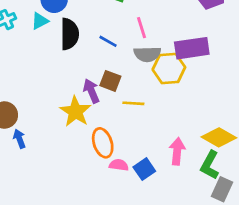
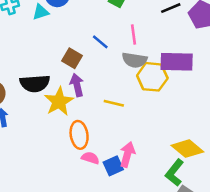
black semicircle: (70, 34) -> (35, 83), moved, turned 76
brown square: (110, 81) -> (72, 58), moved
pink arrow: (177, 151) -> (127, 154), moved

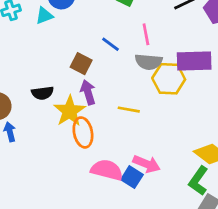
black semicircle: (35, 83) -> (42, 93), size x0.7
orange ellipse: (79, 135) -> (83, 132), moved
pink arrow: (127, 154) -> (147, 164), turned 100
pink semicircle: (90, 158) -> (107, 170), size x1.6
blue square: (113, 166) -> (132, 177), turned -30

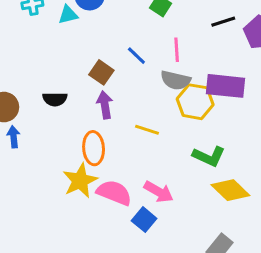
yellow star: (70, 111) -> (80, 181), moved
blue square: (132, 177) -> (144, 220), moved
green L-shape: (198, 181) -> (209, 156), moved, turned -108

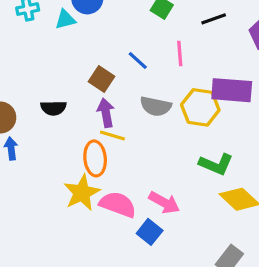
black line: (223, 22) -> (214, 19), moved
gray semicircle: (176, 80) -> (156, 106), moved
yellow line: (147, 130) -> (112, 136), moved

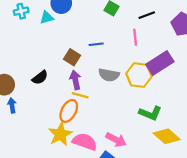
pink line: (180, 53) -> (135, 37), moved
blue line: (138, 60) -> (96, 44), turned -48
purple rectangle: (232, 90) -> (160, 63), turned -36
black semicircle: (53, 108) -> (40, 78), turned -35
orange ellipse: (95, 158) -> (69, 111), turned 35

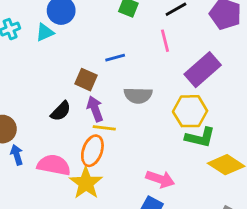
yellow hexagon: (139, 75) -> (190, 111), moved
black semicircle: (40, 78) -> (61, 111), moved
pink semicircle: (85, 142) -> (54, 165), moved

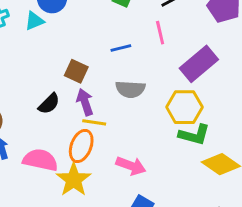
blue line: (115, 58) -> (121, 48), moved
pink arrow: (160, 179) -> (131, 166), moved

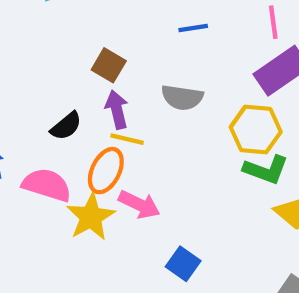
pink line: (160, 33) -> (273, 22), moved
blue line: (121, 48) -> (193, 28), moved
black semicircle: (49, 104) -> (66, 126), moved
pink arrow: (131, 166) -> (139, 205), moved

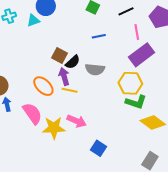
black semicircle: (66, 126) -> (73, 62), moved
orange ellipse: (106, 171) -> (43, 86), moved, turned -70
pink semicircle: (47, 185) -> (32, 113), turned 40
yellow star: (91, 217) -> (54, 128), turned 30

